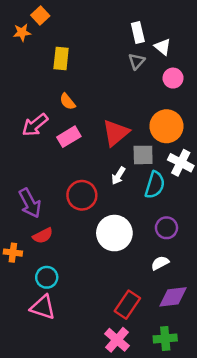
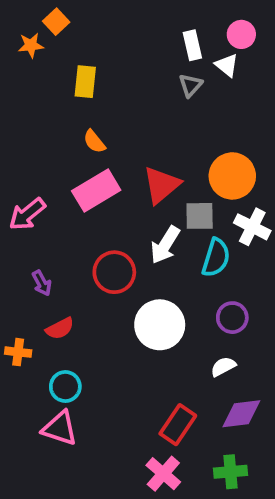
pink circle: (173, 78) -> (241, 34), moved
pink arrow: (35, 125) -> (27, 214), moved
pink rectangle: (69, 137) -> (96, 190), size x1.4
white arrow: (118, 176) -> (165, 245), size x1.5
purple arrow: (30, 203) -> (42, 283), size x0.6

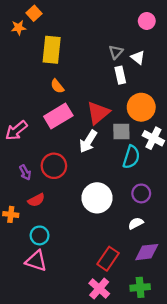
white rectangle: (192, 45) -> (120, 75), moved
white triangle: (227, 65) -> (138, 57), moved
yellow rectangle: (85, 82) -> (52, 50), size x1.4
white arrow: (165, 245) -> (88, 141), moved
red circle: (114, 272) -> (54, 166), moved

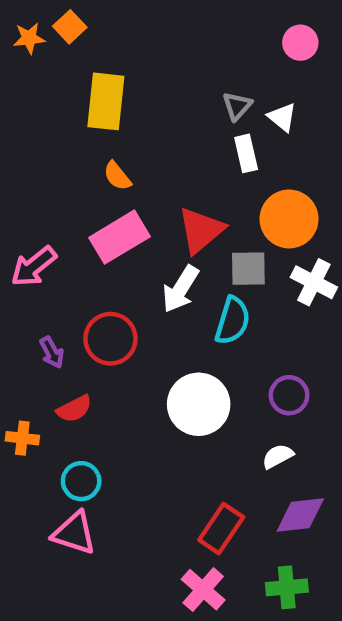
orange star: (19, 28) -> (29, 38), moved
cyan semicircle: (131, 157) -> (233, 321), moved

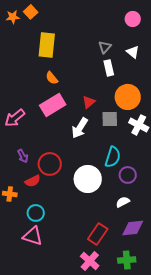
white triangle: (282, 117) -> (133, 52), moved
red triangle: (201, 230) -> (89, 102), size x0.6
cyan semicircle: (233, 321) -> (113, 157), moved
red circle: (110, 339) -> (50, 164), moved

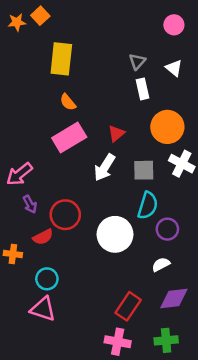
pink arrow: (15, 118) -> (19, 174), moved
gray square: (110, 119) -> (144, 170), moved
pink cross: (90, 261) -> (118, 342), turned -30

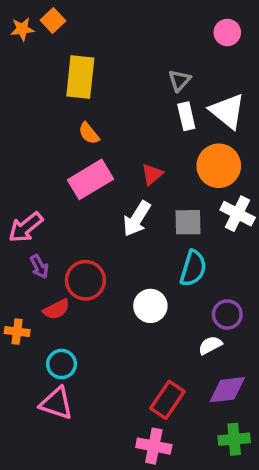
white triangle: (174, 68) -> (227, 111), moved, size x1.6
purple circle: (167, 229) -> (227, 314), moved
white circle: (115, 234) -> (150, 306), size x0.7
green cross: (166, 340) -> (234, 439), moved

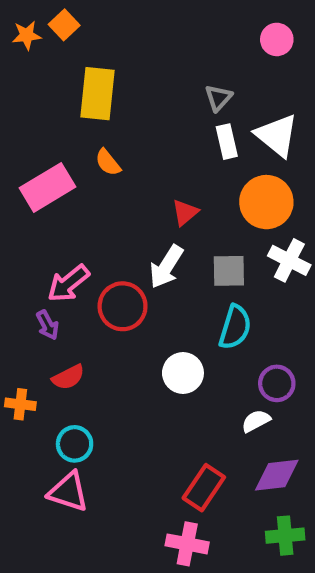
pink rectangle: (91, 179) -> (47, 187), moved
pink arrow: (26, 227) -> (68, 283), moved
red circle: (85, 280) -> (123, 306), moved

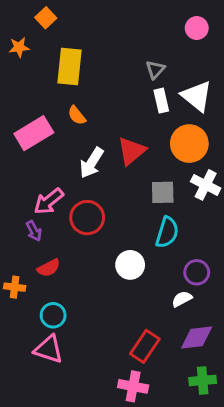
orange star: (27, 35) -> (19, 47), moved
red triangle: (185, 212) -> (132, 151), size x1.5
white arrow: (166, 267) -> (92, 163), moved

